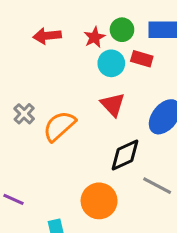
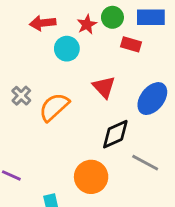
cyan circle: (111, 63) -> (67, 49), moved

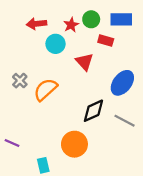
red triangle: (104, 87) -> (84, 62), moved
gray line: (145, 163) -> (125, 121), moved

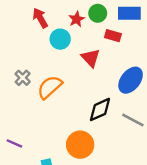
red arrow: (37, 24) -> (40, 18), turned 66

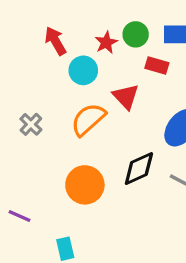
orange semicircle: (50, 87) -> (88, 119), moved
orange circle: (80, 145) -> (85, 185), moved

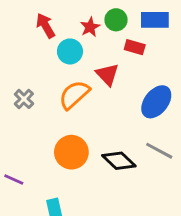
black diamond: (139, 169) -> (119, 161), moved, turned 68

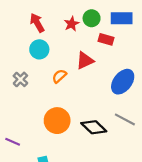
cyan circle: (70, 51) -> (39, 49), moved
red triangle: (107, 74) -> (85, 61), turned 48
orange semicircle: (74, 95) -> (59, 76), size x0.6

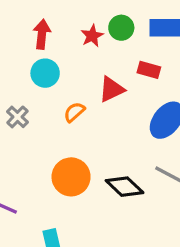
red arrow: (37, 23) -> (42, 34), turned 36
red rectangle: (106, 39) -> (149, 70), moved

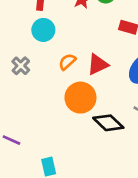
red triangle: (112, 89) -> (98, 64), moved
orange circle: (71, 177) -> (80, 98), moved

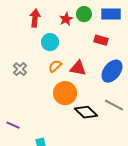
cyan circle: (43, 30) -> (50, 42), moved
red triangle: (98, 64) -> (78, 68), turned 36

